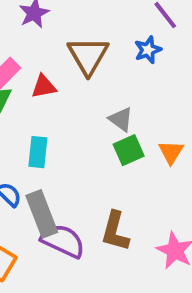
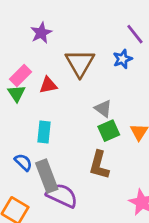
brown L-shape: (115, 231) -> (99, 165), moved

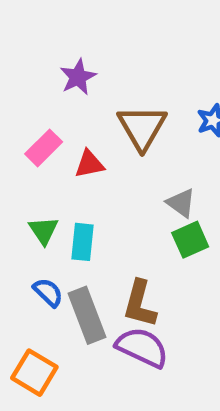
green triangle: (16, 93) -> (44, 230), moved
brown L-shape: (99, 165) -> (140, 304), moved
purple semicircle: (62, 195) -> (142, 347), moved

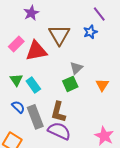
red triangle: (89, 164) -> (36, 51), size x1.6
gray triangle: (181, 203) -> (76, 68), turned 40
green square: (190, 240) -> (70, 84), moved
cyan rectangle: (82, 242) -> (33, 85), turned -42

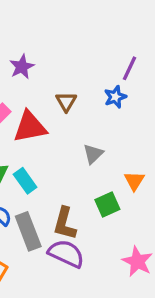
purple line: (99, 14) -> (130, 68), turned 63
brown triangle: (59, 35) -> (66, 102), size x0.6
green square: (70, 84) -> (107, 204), moved

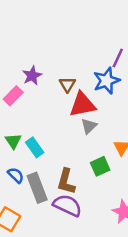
purple star: (22, 67) -> (32, 76), moved
blue star: (115, 97) -> (106, 81), size x1.5
red triangle: (30, 127) -> (82, 105), moved

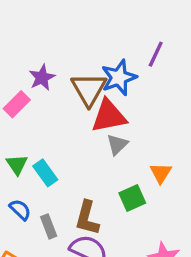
blue star: (106, 81) -> (119, 78), moved
brown triangle: (67, 84) -> (89, 89), size x1.6
gray rectangle: (37, 188) -> (49, 226), size x0.6

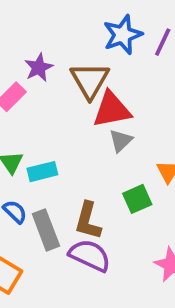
blue star: (119, 78) -> (123, 35), moved
cyan rectangle: (45, 173) -> (42, 172), turned -68
gray rectangle: (49, 226) -> (46, 230), size x1.5

